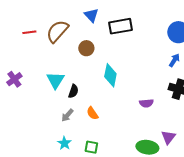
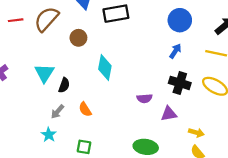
purple triangle: (168, 137) -> (169, 114), moved, turned 42
cyan star: (64, 143) -> (49, 135), moved

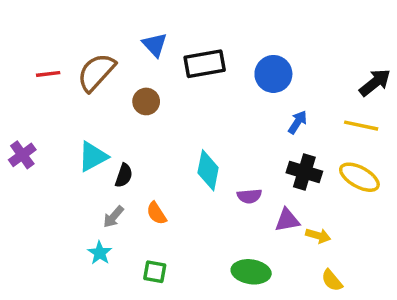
blue circle: (180, 20) -> (273, 74), moved
cyan diamond: (105, 68) -> (208, 170), moved
cyan triangle: (44, 73) -> (93, 157), turned 30
yellow arrow: (196, 133) -> (318, 236), moved

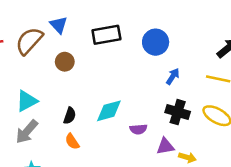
blue triangle: (155, 45) -> (59, 25), moved
cyan diamond: (208, 170) -> (109, 111), turned 64
black semicircle: (124, 175) -> (70, 116), moved
gray arrow: (113, 217) -> (27, 132), moved, size x1.5

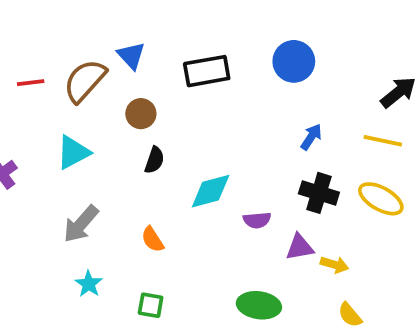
blue circle: (156, 42) -> (294, 61), moved
cyan triangle: (27, 101) -> (73, 152), moved
black semicircle: (70, 116) -> (154, 160), moved

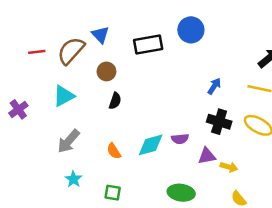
blue circle: (294, 61) -> (191, 30), moved
cyan diamond: (211, 191) -> (151, 145), moved

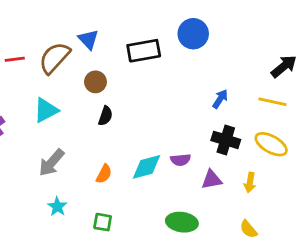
orange semicircle: (114, 151) -> (104, 174), turned -119
yellow arrow: (229, 167) -> (250, 182), moved, turned 84

